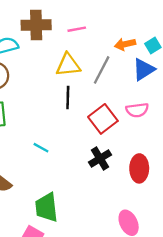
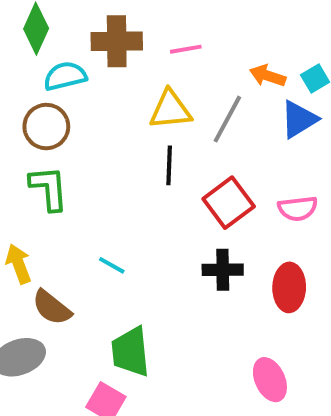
orange arrow: (125, 44) -> (268, 76), turned 30
pink semicircle: (137, 110) -> (298, 209), moved
cyan line: (41, 148) -> (112, 265), moved
black cross: (100, 158) -> (223, 270), turned 30

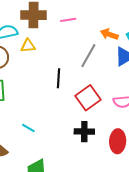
yellow triangle: (170, 110) -> (28, 46), moved, size x0.7

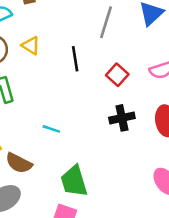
yellow triangle: (28, 46) -> (31, 46), moved, turned 49
red square: (88, 98) -> (117, 75), size x0.7

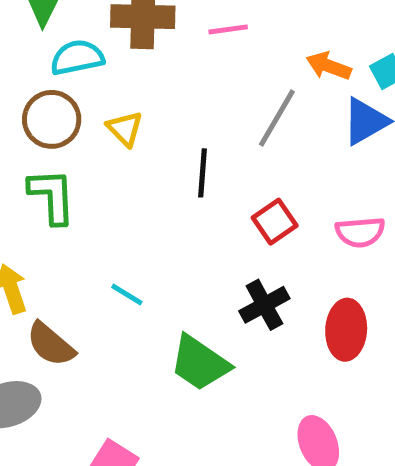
black cross: (122, 118) -> (264, 305), turned -30
green trapezoid: (74, 181) -> (200, 363), moved, turned -52

